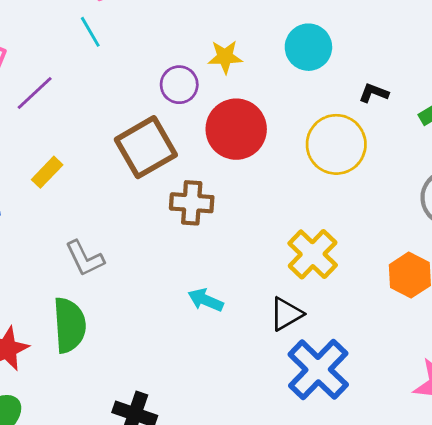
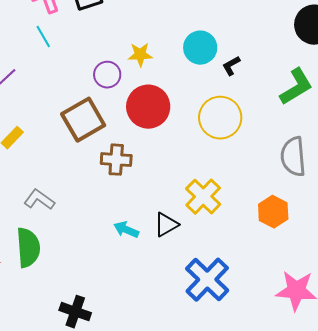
black L-shape: (374, 93) -> (231, 66), moved, turned -50
gray L-shape: (85, 258) -> (39, 200), turned 152
black triangle: (286, 314) -> (166, 225), moved

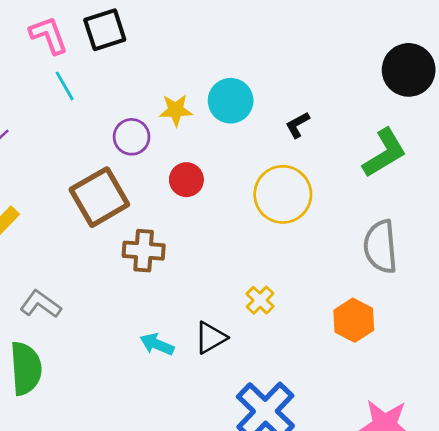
cyan line: (43, 37) -> (65, 86), moved
cyan circle: (200, 48) -> (231, 101), moved
red circle: (148, 107) -> (186, 180), size x0.6
yellow cross: (203, 197) -> (260, 300), size x0.6

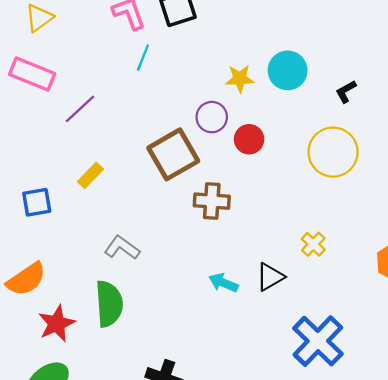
cyan line: (65, 86) -> (143, 58), turned 52
purple circle: (132, 137) -> (212, 117), moved

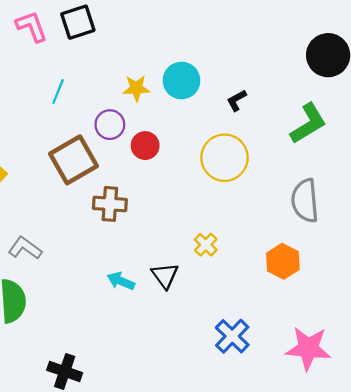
cyan line: (143, 58) -> (58, 92), moved
black triangle: (270, 277) -> (165, 276), turned -36
blue cross: (318, 341) -> (232, 336), moved, size x0.7

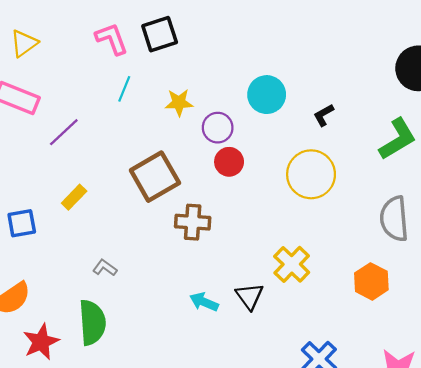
yellow star: (136, 88) -> (179, 103), moved
cyan line: (58, 92) -> (124, 89), moved
purple circle: (110, 125) -> (218, 128), moved
yellow cross: (206, 245) -> (292, 264), size x1.5
gray L-shape: (25, 248) -> (105, 268), size x0.7

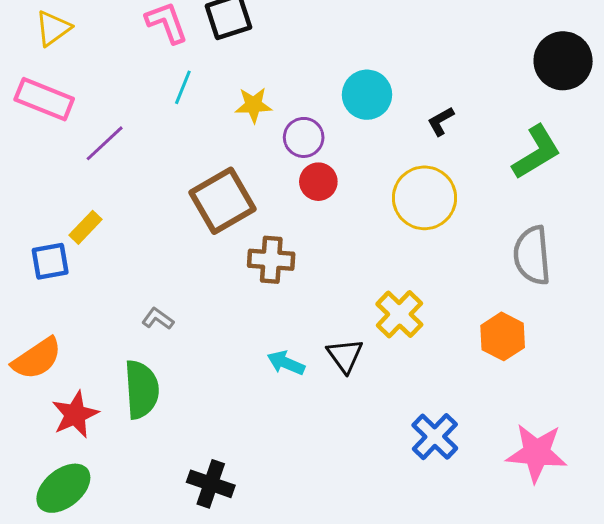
yellow rectangle: (74, 197) -> (85, 227), moved

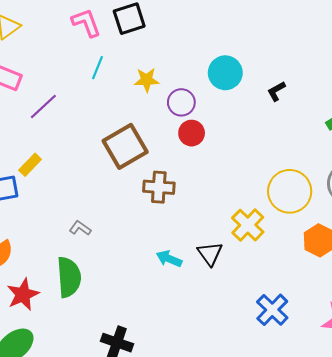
yellow circle: (424, 198) -> (290, 191), moved

